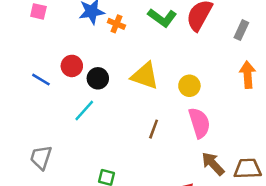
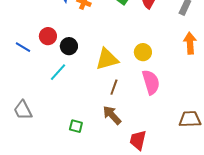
yellow triangle: (145, 76) -> (107, 59), moved, turned -35
gray trapezoid: (41, 158) -> (23, 110), turned -45
brown arrow: (213, 164) -> (112, 115), moved

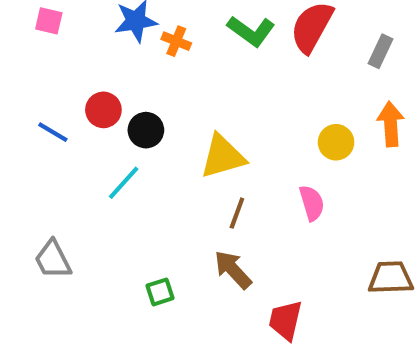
yellow circle: (143, 52) -> (336, 142), moved
pink semicircle: (151, 82) -> (312, 203), size x0.7
green square: (76, 126) -> (160, 292), turned -32

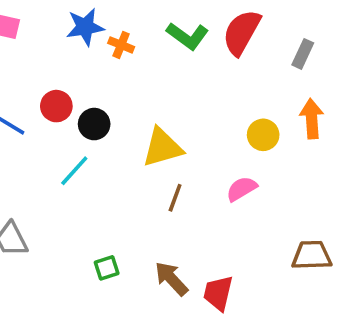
pink semicircle: (312, 203) -> (242, 189), turned -104
brown arrow: (233, 270) -> (171, 279), moved

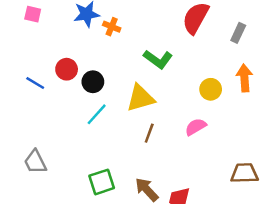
green L-shape: (188, 36) -> (158, 59), moved
cyan line: (74, 171) -> (97, 114), moved
green square: (107, 268) -> (102, 182), size x1.5

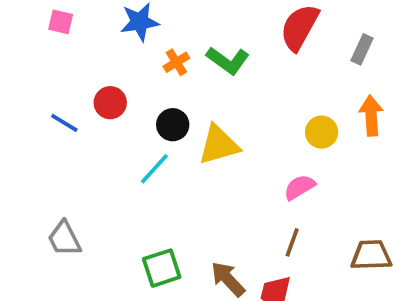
orange cross: (112, 27) -> (176, 62), moved, turned 36
green L-shape: (158, 59) -> (228, 60), moved
black circle: (93, 82) -> (173, 125), moved
brown line: (149, 133) -> (292, 242), moved

